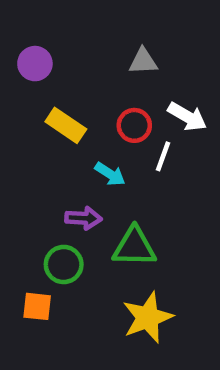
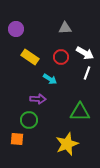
white line: (163, 156) -> (87, 73), moved
green triangle: (134, 247) -> (80, 112), moved

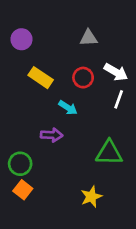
green circle: (29, 120) -> (20, 164), moved
orange square: (17, 139) -> (23, 190), turned 32
yellow star: (67, 144) -> (91, 197), size x0.7

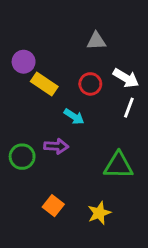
purple circle: (21, 39) -> (24, 62), moved
green circle: (20, 164) -> (22, 157), moved
orange square: (23, 190) -> (53, 206), moved

